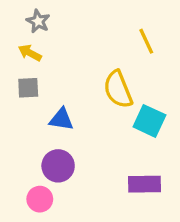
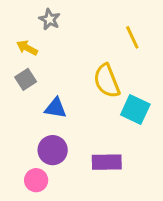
gray star: (38, 21) -> (50, 19), moved
gray square: (28, 88) -> (26, 79), turned -30
purple rectangle: (145, 184) -> (107, 162), moved

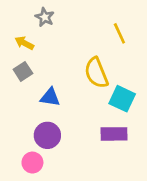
purple rectangle: (107, 162) -> (114, 134), moved

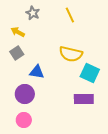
yellow line: (119, 33) -> (70, 15), moved
yellow semicircle: (96, 73) -> (71, 54), turned -55
purple circle: (47, 135) -> (25, 94), moved

